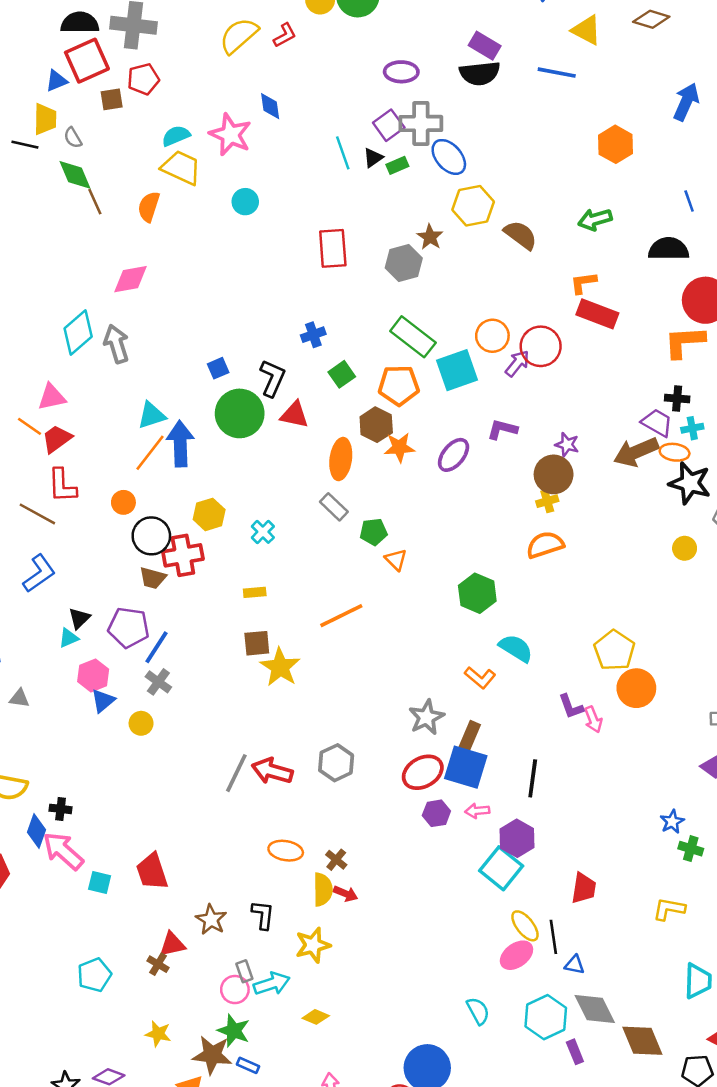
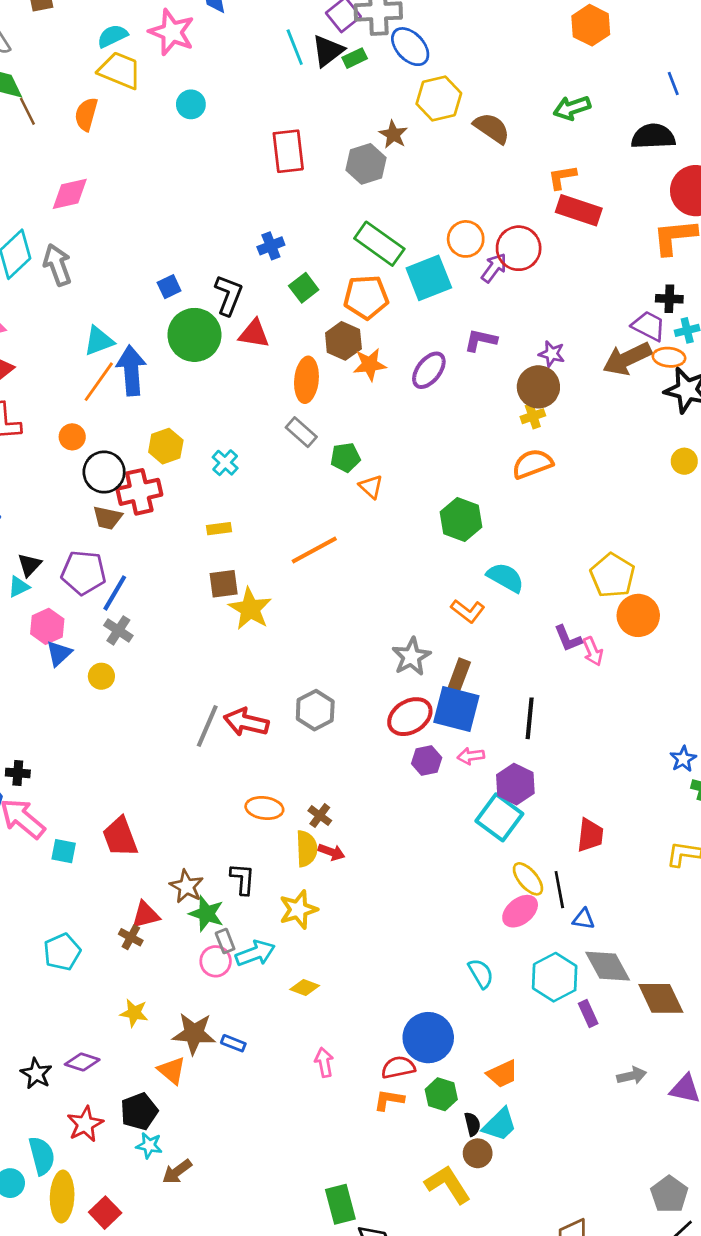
black triangle: (373, 158) -> (328, 51), size x1.5
green star: (234, 1031) -> (206, 914), moved

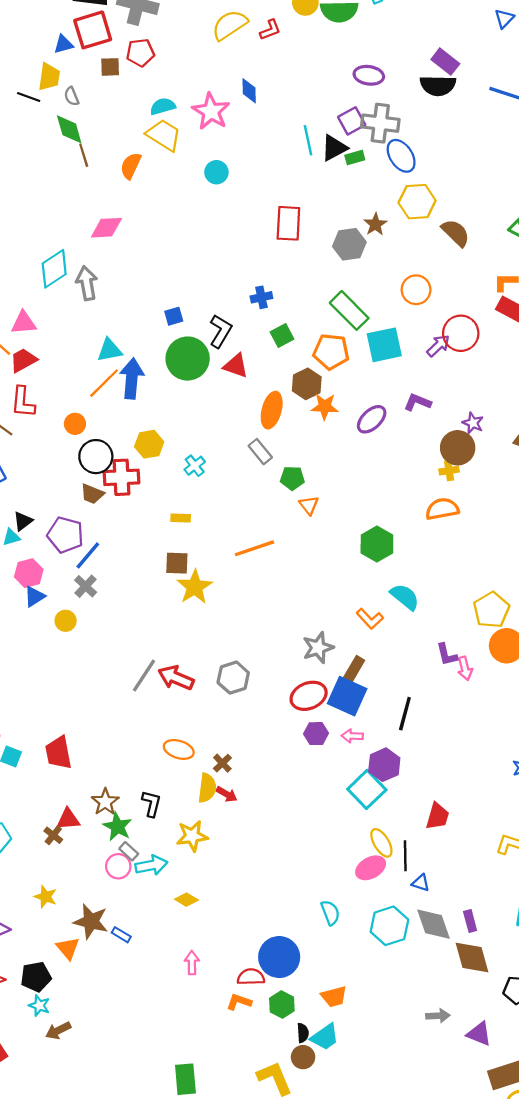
orange circle: (466, 239) -> (416, 290), moved
gray rectangle: (225, 941) -> (129, 851), turned -36
purple rectangle: (588, 1014) -> (470, 921), moved

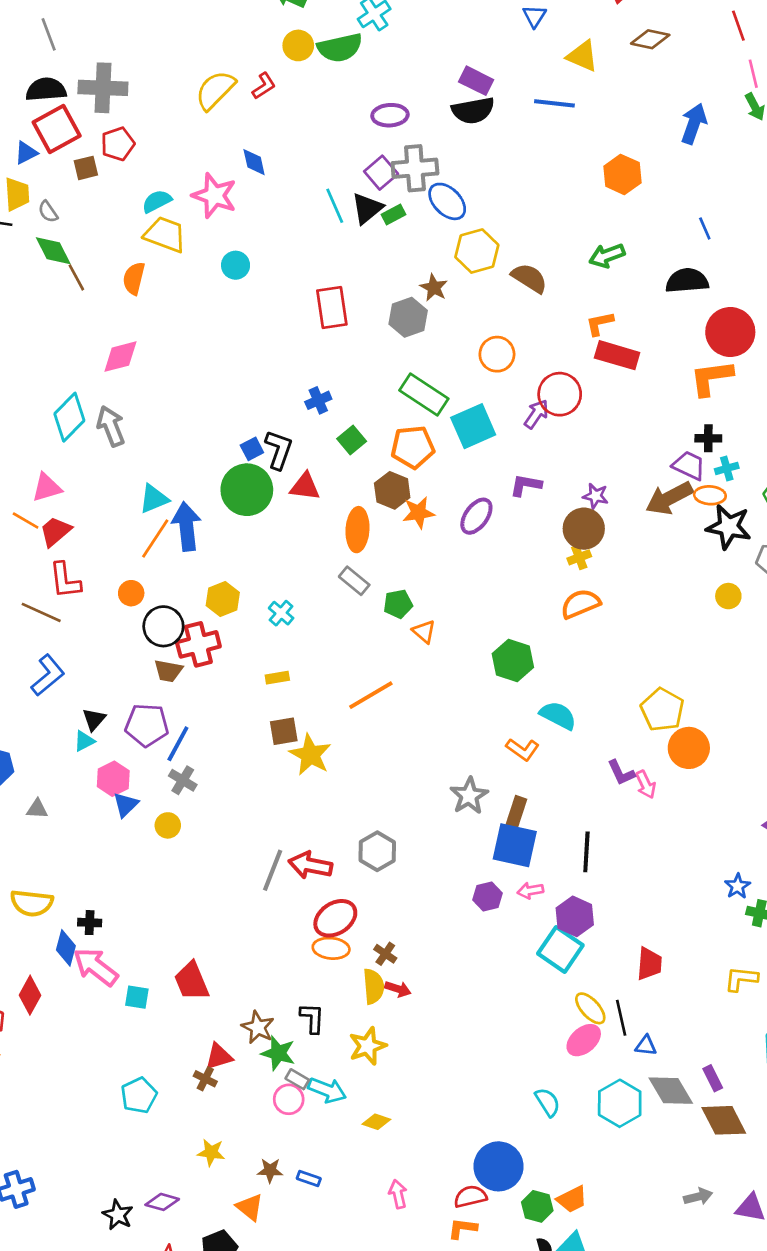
blue square: (174, 316) -> (252, 449), moved
red ellipse: (309, 696) -> (335, 918), moved
cyan arrow: (151, 865) -> (327, 1090), turned 44
brown star: (91, 921) -> (270, 1170), size x0.6
green hexagon: (282, 1005) -> (537, 1206), moved

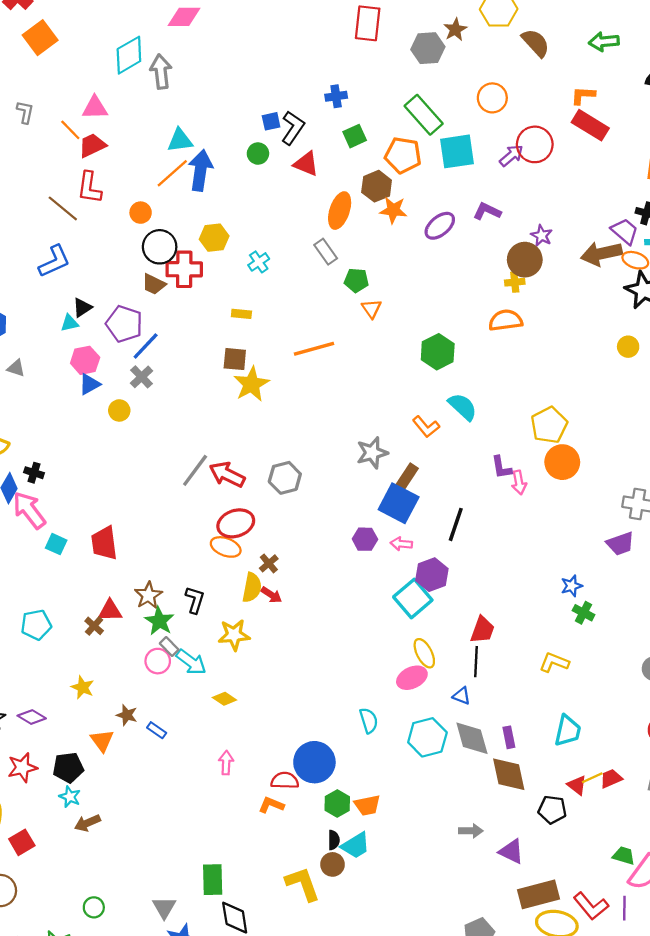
green circle: (247, 490) -> (258, 154), size x0.5
black line: (621, 1018) -> (476, 662), moved

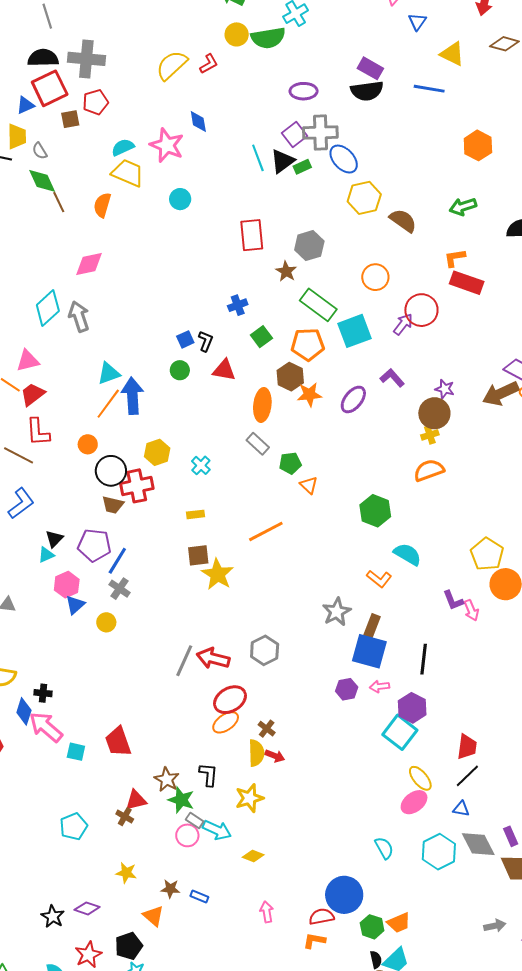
brown star: (455, 30) -> (286, 271), moved
black L-shape: (293, 128) -> (206, 341), size x0.7
purple L-shape: (487, 211) -> (392, 378), turned 35
orange ellipse: (226, 547) -> (226, 722), turned -44
black line: (476, 662) -> (467, 776), turned 56

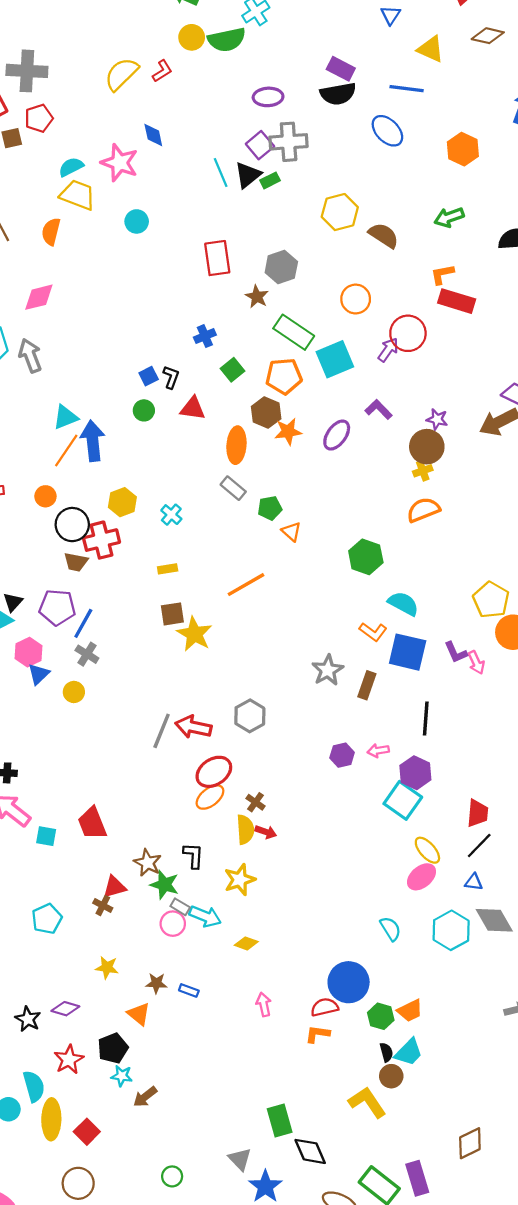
blue ellipse: (344, 159) -> (387, 131), moved
blue square: (369, 651) -> (408, 652), moved

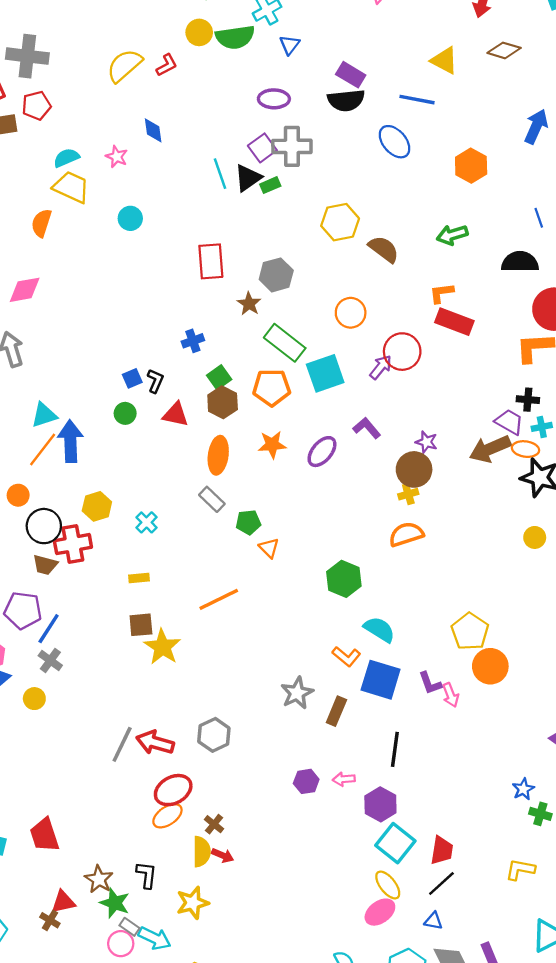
blue triangle: (391, 15) -> (290, 45), moved
pink star: (120, 163) -> (117, 157), size x0.6
brown hexagon: (266, 413) -> (223, 402), moved
cyan square: (403, 800) -> (395, 843), moved

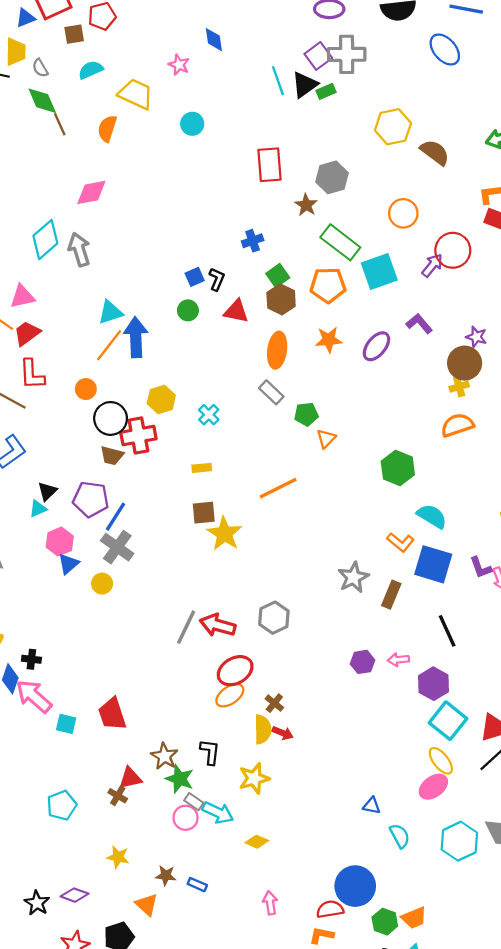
cyan semicircle: (66, 158) -> (91, 70), moved
orange triangle: (269, 548) -> (326, 439), turned 30
gray cross: (50, 661) -> (117, 547), size x1.4
black line: (395, 749) -> (447, 631), turned -32
blue triangle: (433, 921) -> (372, 806), moved

